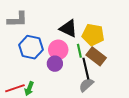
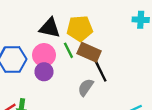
black line: (86, 69) -> (100, 70), moved

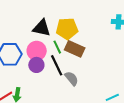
black line: (100, 70) -> (57, 65), moved
gray semicircle: (86, 87) -> (71, 78), turned 105

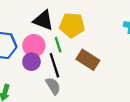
brown rectangle: (75, 49) -> (88, 60), moved
gray semicircle: (71, 78) -> (53, 86), moved

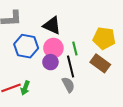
black triangle: (43, 20) -> (52, 25), moved
yellow pentagon: (72, 25) -> (104, 38), moved

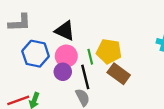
yellow pentagon: (104, 38) -> (109, 51), moved

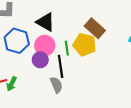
brown rectangle: (119, 74) -> (95, 28), moved

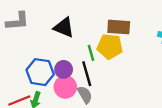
brown rectangle: (95, 28) -> (119, 27), turned -30
blue hexagon: (17, 41) -> (40, 72), moved
pink circle: (45, 46) -> (65, 87), moved

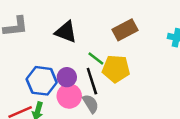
brown rectangle: (119, 27) -> (125, 30), turned -30
yellow pentagon: (110, 47) -> (116, 69), moved
green line: (91, 53) -> (96, 59), turned -35

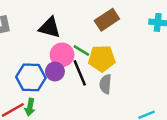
pink circle: (69, 96) -> (62, 55), moved
gray semicircle: (91, 104) -> (105, 84), moved, turned -138

